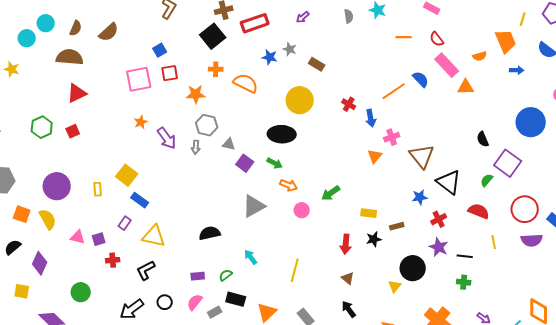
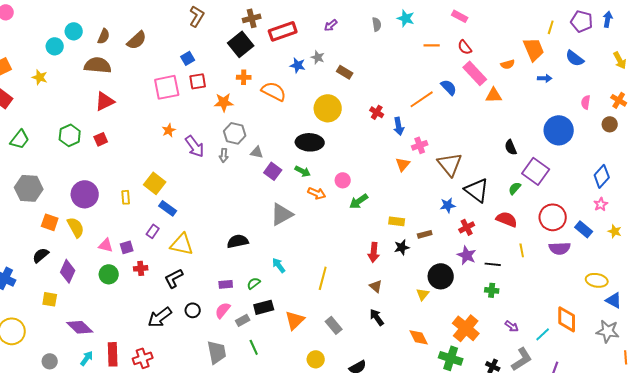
pink circle: (302, 210) -> (343, 180), moved
green circle: (81, 292) -> (109, 274), moved
black rectangle: (236, 299) -> (264, 307), turned -30

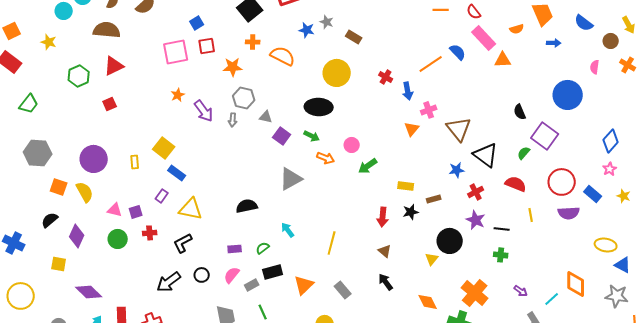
brown circle: (610, 124) -> (611, 41), moved
green hexagon: (70, 135) -> (79, 76), moved

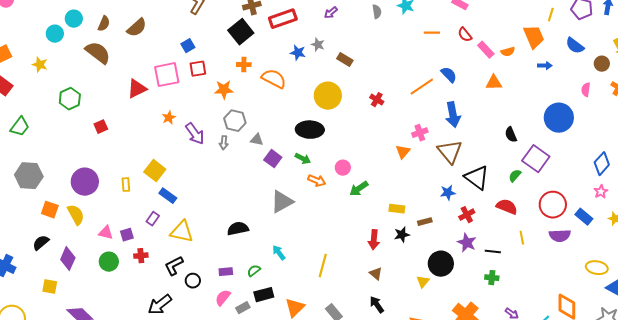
brown semicircle: (107, 30) -> (98, 53), turned 32
pink rectangle: (484, 38) -> (486, 50), moved, size x0.7
red triangle: (114, 66) -> (137, 89), moved
blue arrow: (408, 91) -> (453, 115), moved, size x1.4
black circle: (202, 275) -> (193, 281), moved

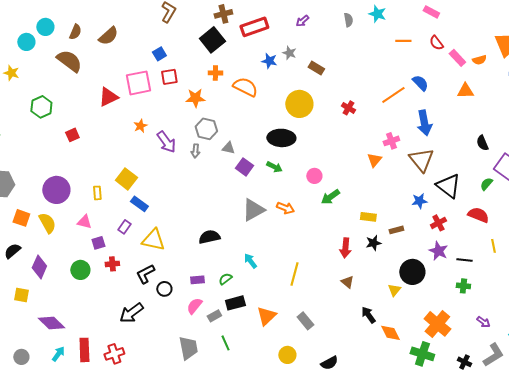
orange arrow: (317, 181) -> (285, 208), moved
pink triangle: (106, 233) -> (84, 222), moved
black arrow: (377, 305) -> (368, 315), moved

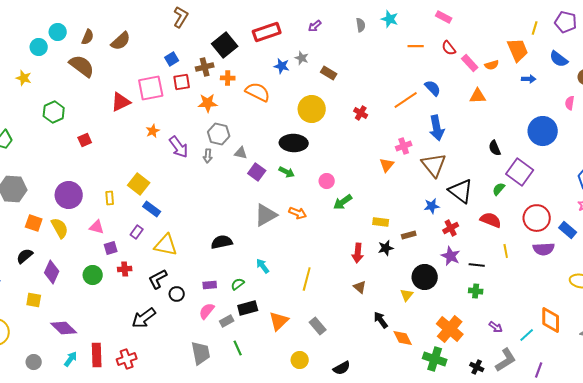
brown cross: (223, 14) -> (205, 67), moved

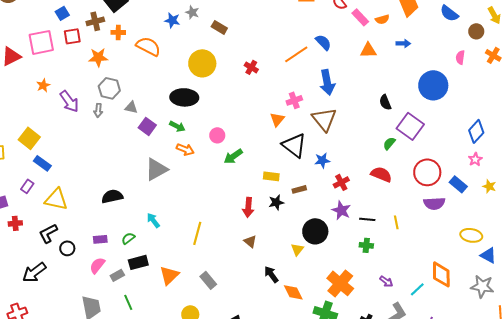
blue arrow: (529, 79) -> (403, 43), moved
black triangle: (461, 191) -> (294, 145), moved
orange arrow: (298, 213) -> (185, 149), moved
yellow line: (506, 251) -> (396, 222), moved

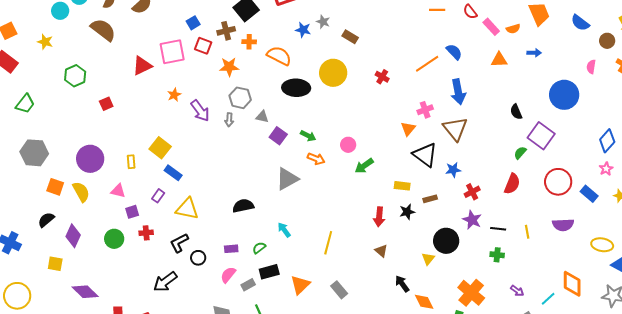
red square: (72, 36) -> (203, 46), turned 30
black ellipse: (184, 97) -> (296, 88), moved
red semicircle: (381, 174) -> (512, 184), turned 90
purple semicircle: (434, 203) -> (563, 225), moved

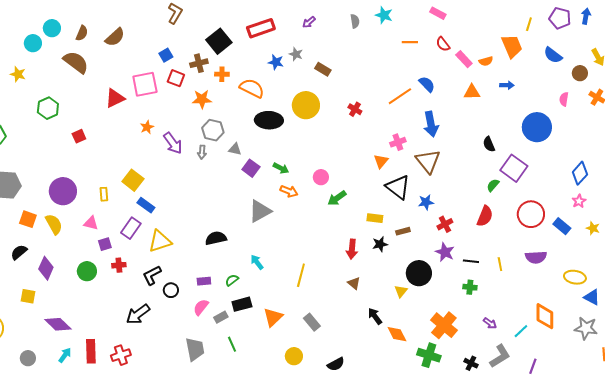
purple rectangle: (158, 196) -> (131, 228), size x1.5
yellow triangle: (187, 209) -> (160, 241), turned -30

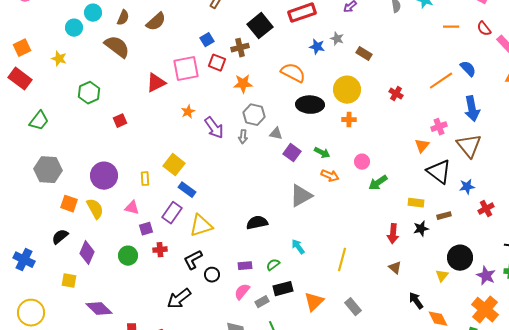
orange cross: (222, 74) -> (349, 120), moved
purple star: (445, 252) -> (486, 276), moved

